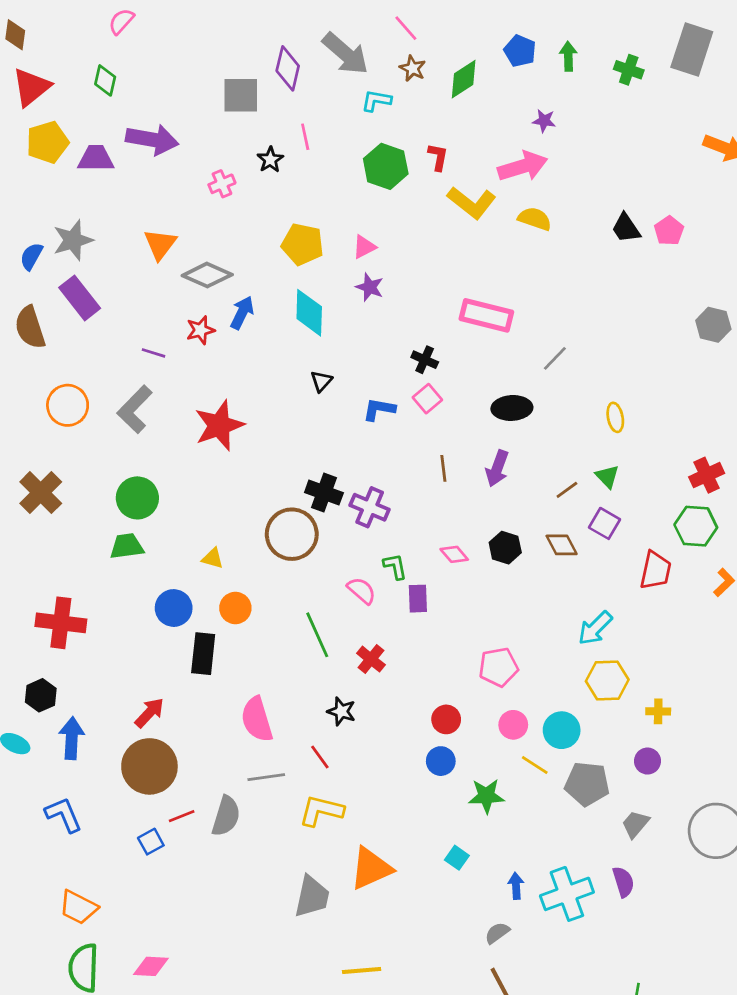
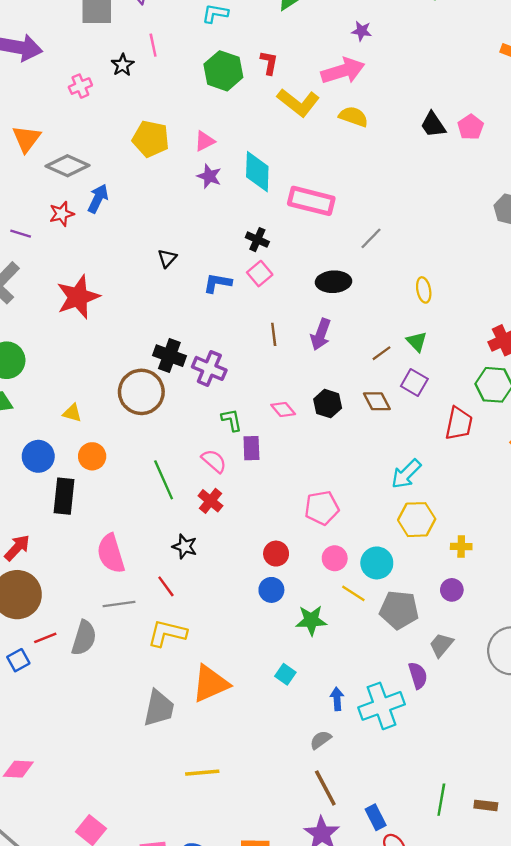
cyan diamond: (309, 313) -> (257, 172), moved
pink semicircle: (362, 591) -> (214, 461), moved
purple semicircle: (623, 882) -> (418, 675), moved

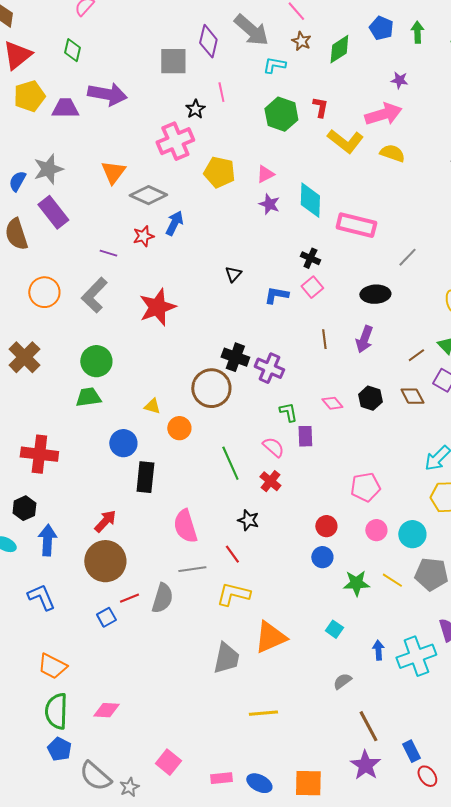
pink cross: (80, 86) -> (175, 141), moved, size x1.8
orange circle: (92, 456) -> (179, 428), moved
yellow line: (353, 593) -> (392, 580), moved
gray semicircle: (321, 740) -> (342, 681), moved

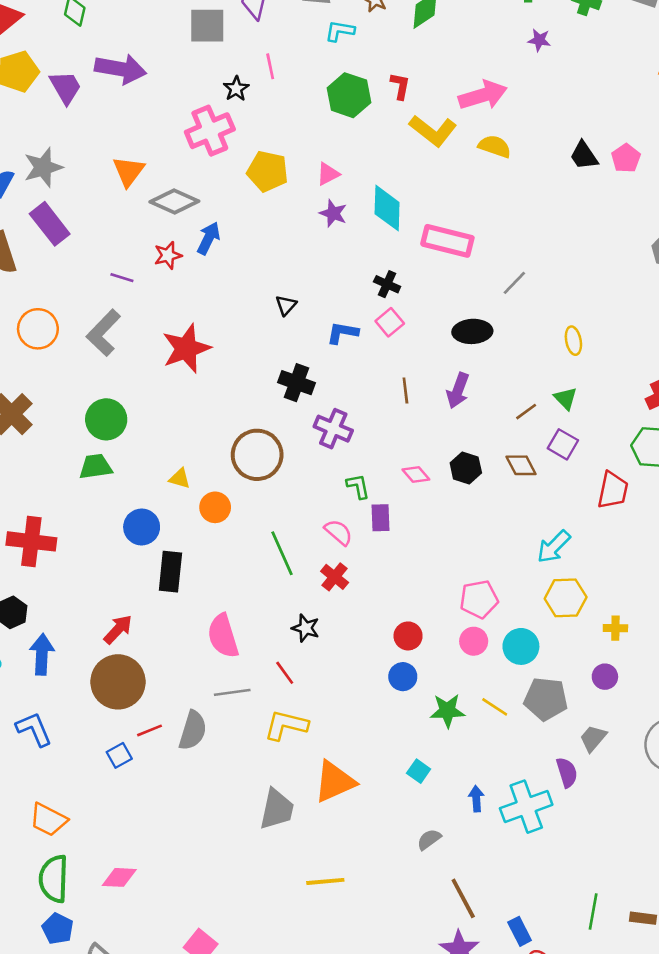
purple star: (399, 80) -> (539, 40), moved
purple trapezoid: (65, 108) -> (65, 87), turned 60
black cross: (235, 357) -> (296, 383), moved
pink pentagon: (365, 487) -> (479, 599), moved

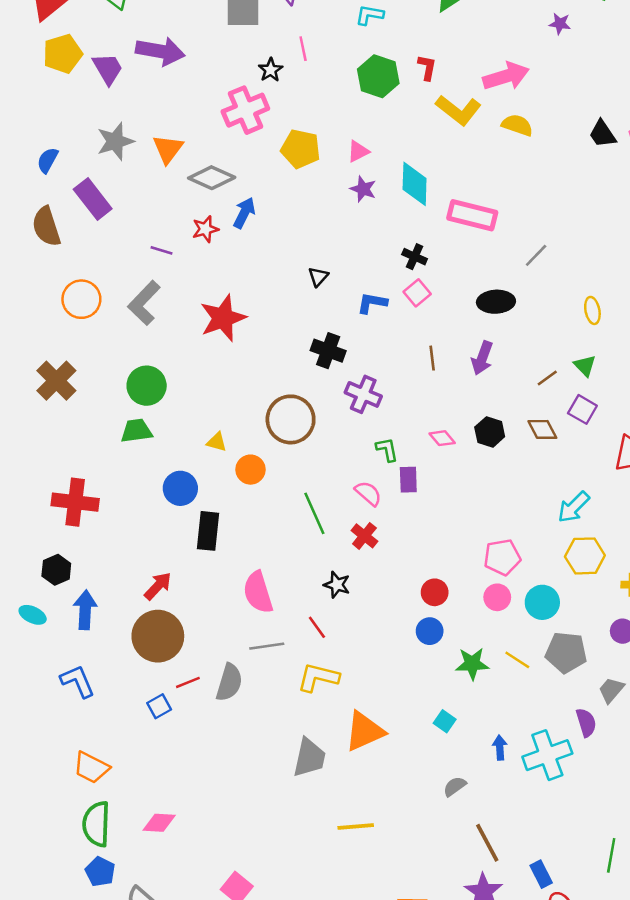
gray star: (43, 167) -> (115, 141), moved

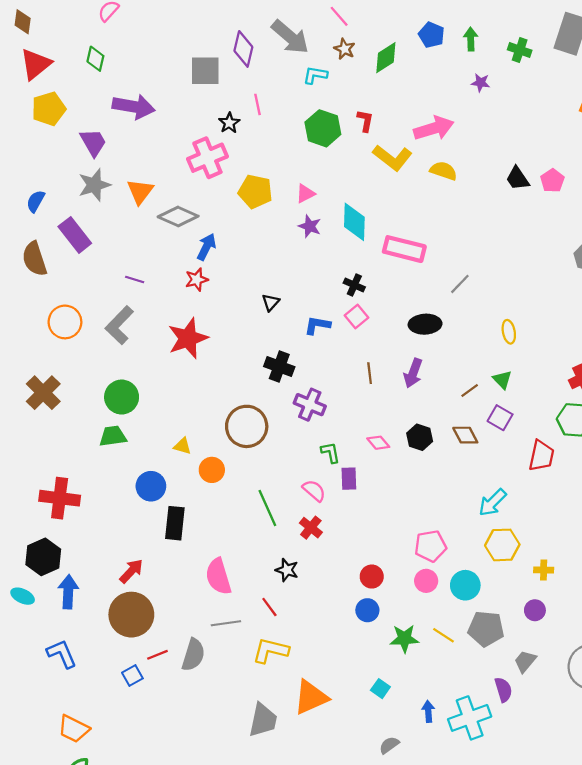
purple trapezoid: (108, 69) -> (93, 142), moved
red star: (205, 229) -> (197, 280), moved
black hexagon: (56, 570) -> (43, 557), size x1.4

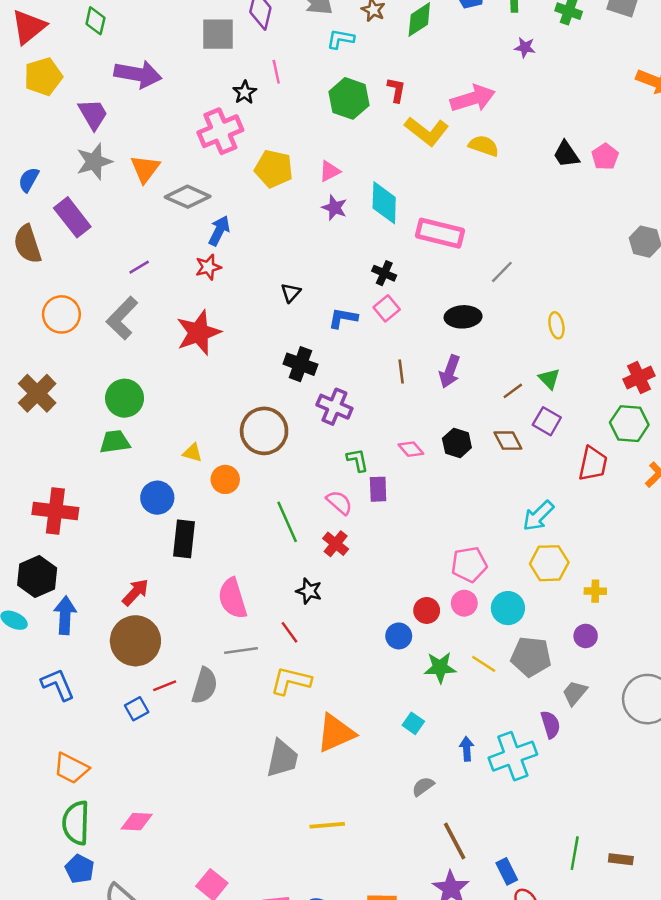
purple line: (135, 280) -> (139, 267), turned -48
red circle: (372, 577) -> (427, 610), moved

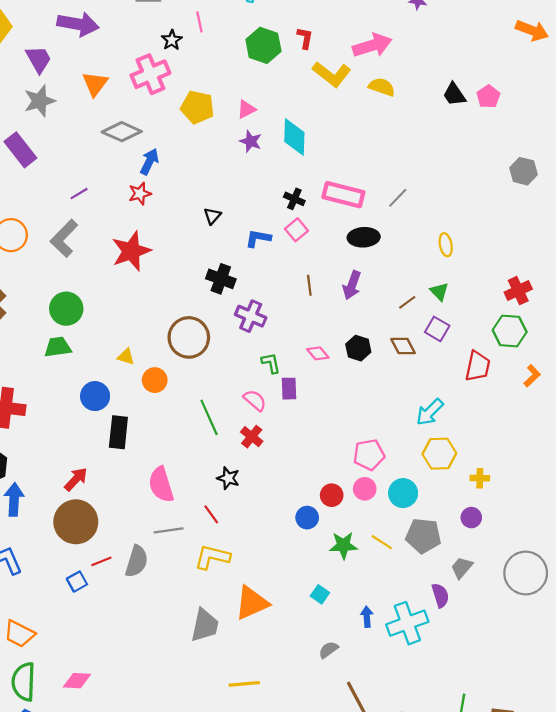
orange triangle: (145, 169) -> (95, 84), moved
pink rectangle: (440, 233) -> (343, 195), moved

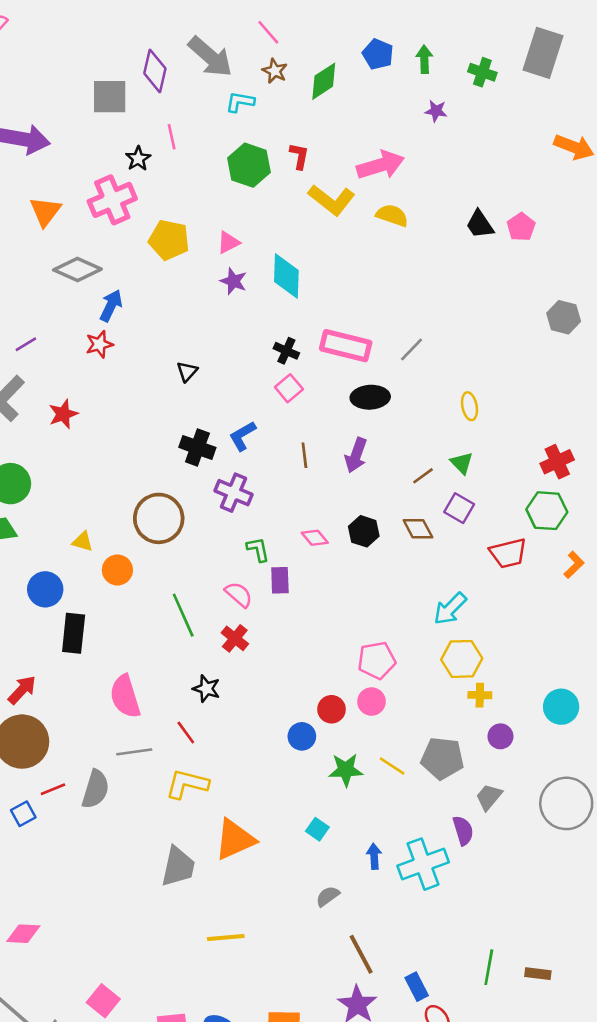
blue L-shape: (258, 238) -> (243, 436), moved, turned -40
red star: (131, 251) -> (63, 414), moved, size x0.6
red trapezoid: (478, 366) -> (508, 553), turned 64
yellow cross: (480, 478) -> (480, 695), moved
cyan circle: (403, 493) -> (561, 707), moved

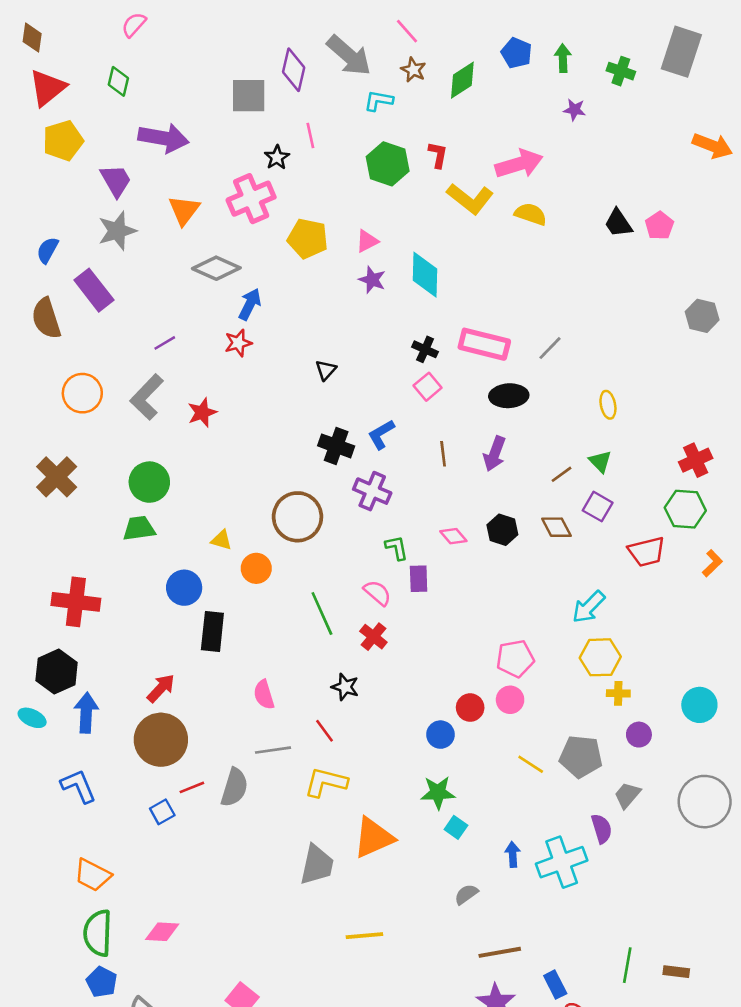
pink semicircle: (125, 696) -> (264, 695), size x0.7
green star: (346, 770) -> (438, 793), moved
brown line: (361, 954) -> (500, 952), turned -72

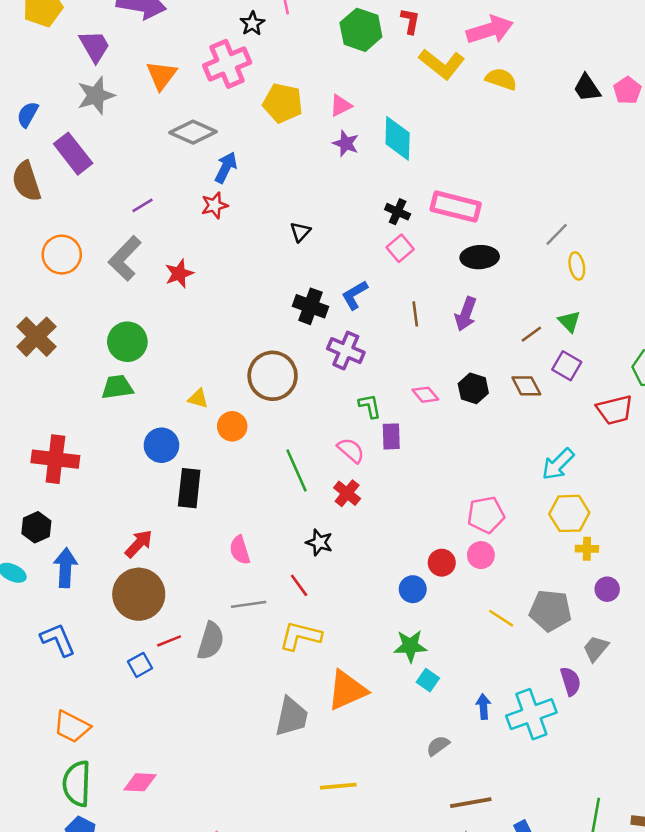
gray line: (550, 348) -> (557, 234), moved
black hexagon: (57, 671) -> (36, 527), size x0.7

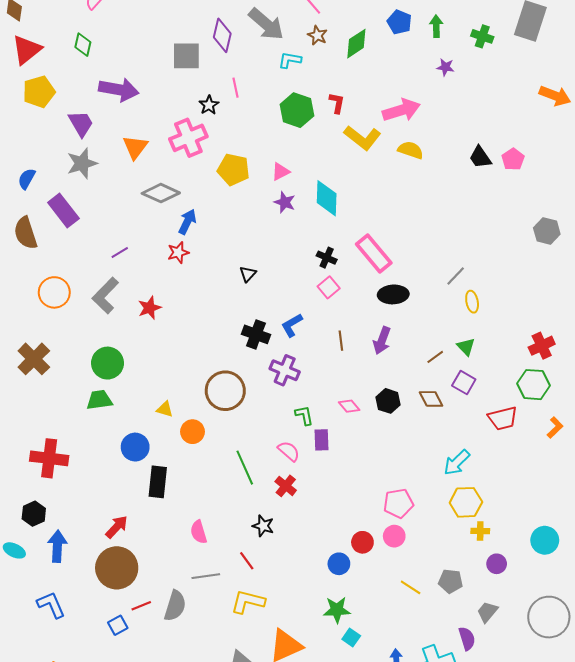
pink rectangle: (456, 207) -> (374, 254), turned 36
gray pentagon: (550, 611) -> (451, 581), size x0.7

